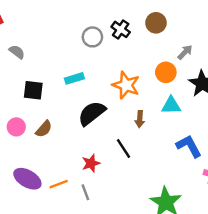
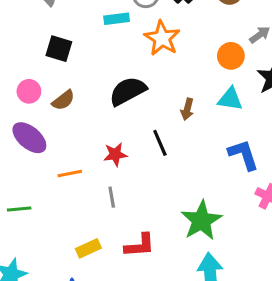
cyan rectangle: (74, 78) -> (117, 19), moved
orange star: (126, 85) -> (162, 38), moved
purple ellipse: (27, 179) -> (29, 138), moved
gray line: (85, 192) -> (112, 197), moved

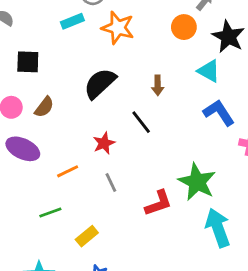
cyan triangle: (230, 99) -> (209, 71), moved, turned 35
green line: (19, 209) -> (50, 212), moved
red L-shape: (140, 245) -> (158, 203), moved
yellow rectangle: (88, 248) -> (87, 236), moved

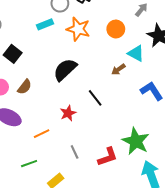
orange circle: (184, 27) -> (116, 29), moved
black square: (28, 62) -> (13, 54), turned 36
cyan triangle: (209, 71) -> (136, 53), moved
brown arrow: (158, 85) -> (118, 69), moved, turned 56
gray line: (111, 182) -> (75, 152), moved

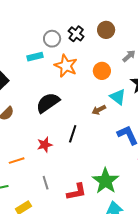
black line: (95, 98) -> (73, 134), turned 48

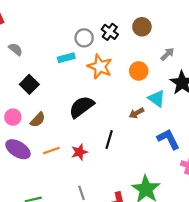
orange line: (17, 161) -> (51, 151), moved

